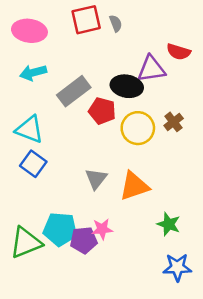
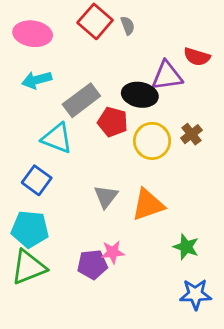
red square: (86, 20) -> (95, 21), turned -36
cyan triangle: (29, 129) -> (57, 138), moved
cyan pentagon: (60, 229) -> (30, 229), moved

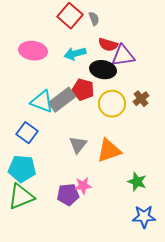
pink ellipse: (33, 34) -> (33, 51), moved
red semicircle: (197, 57) -> (108, 45), moved
cyan arrow: (37, 80) -> (75, 54), moved
gray rectangle: (81, 100) -> (62, 100), moved

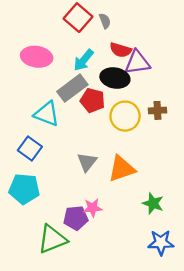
cyan arrow: (75, 54) -> (84, 60), turned -35
brown cross: (141, 99) -> (157, 110), turned 35
gray rectangle: (62, 100) -> (72, 88), moved
green triangle: (21, 197) -> (52, 239), moved

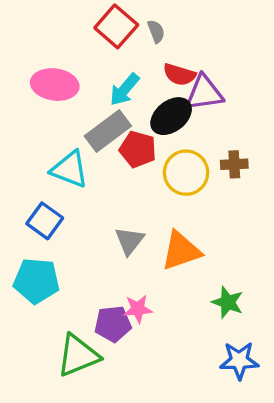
black ellipse: (115, 78) -> (171, 116), turned -48

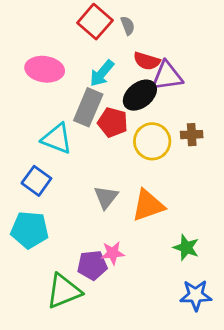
gray rectangle: (108, 131) -> (88, 107), turned -30

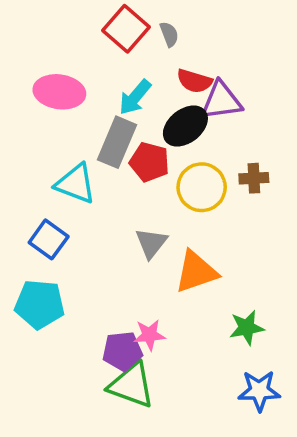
gray triangle: (106, 197) -> (151, 243), moved
green star: (186, 248) -> (247, 328), turned -30
green triangle: (64, 291) -> (131, 385), moved, turned 42

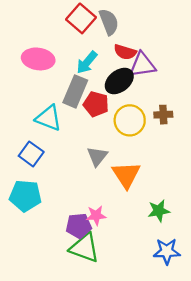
gray semicircle: (169, 34) -> (109, 22), size x1.6
orange triangle: (196, 272) -> (126, 175), turned -44

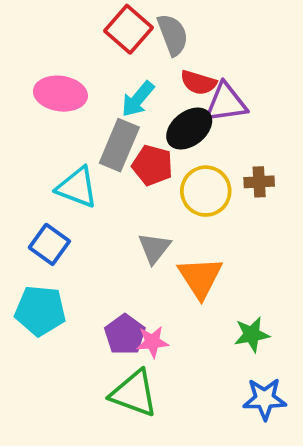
purple pentagon: (79, 226) -> (125, 335), moved, turned -30

